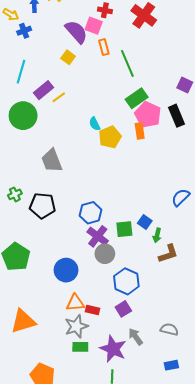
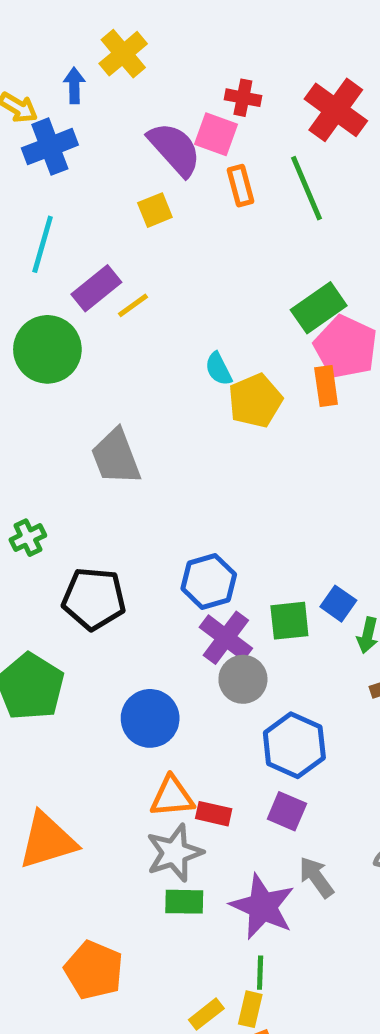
blue cross: (24, 31) -> (50, 147), size x1.5
yellow square: (68, 57) -> (155, 210), turned 32
green line: (127, 63) -> (306, 188), moved
black pentagon: (42, 206) -> (94, 599), moved
purple square: (123, 309) -> (287, 811), turned -35

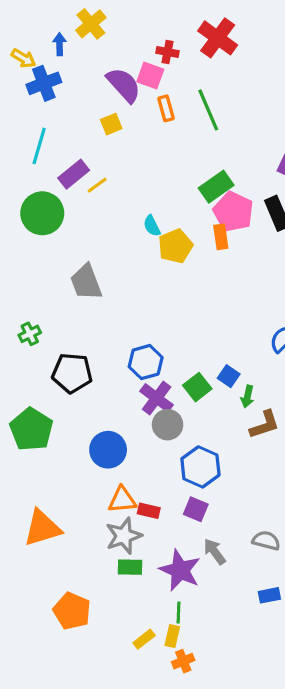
red cross: (336, 110) -> (218, 38), moved
green square: (289, 621) -> (197, 387), turned -32

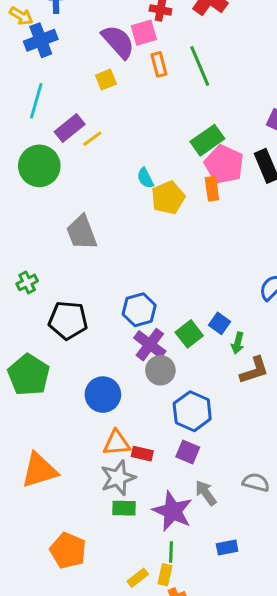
pink square: (150, 75) -> (144, 33), turned -36
blue rectangle: (269, 595) -> (227, 547), moved

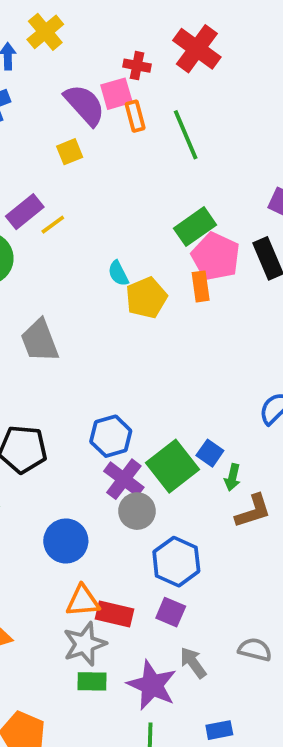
orange rectangle: (159, 64) -> (135, 116), moved
green square: (189, 334) -> (173, 466), size x1.5
red rectangle: (142, 454) -> (115, 614), size x1.4

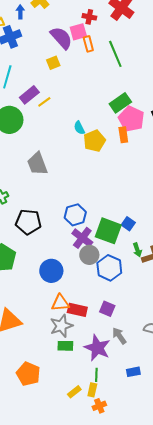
green square: (173, 466) -> (108, 231), turned -32
green arrow: (232, 477) -> (137, 250), moved, turned -32
blue hexagon: (176, 562) -> (109, 268), moved

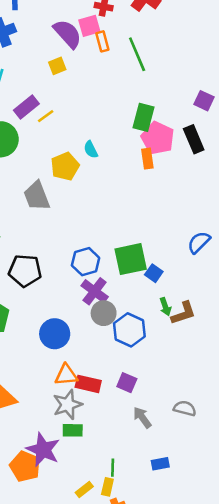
green rectangle: (120, 103) -> (144, 117), turned -40
yellow pentagon: (94, 141) -> (65, 166), moved
green square: (108, 231) -> (131, 259), moved, turned -32
purple star: (97, 348) -> (43, 450), moved

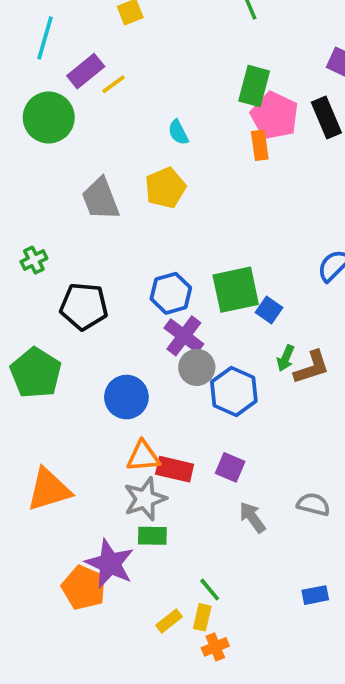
yellow pentagon: (65, 166) -> (165, 188), moved
green arrow: (165, 307) -> (286, 358), turned 42
blue rectangle: (160, 464) -> (315, 595), moved
green line: (113, 468) -> (210, 590), turned -42

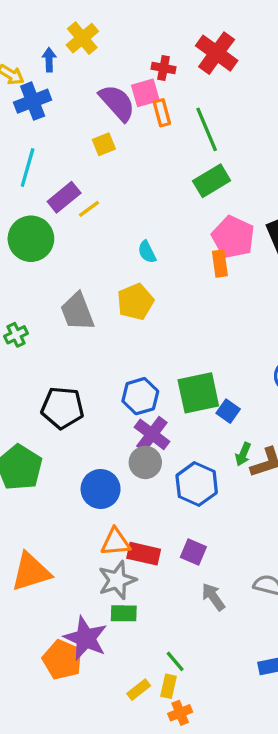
green rectangle: (254, 86) -> (212, 181), moved, turned 44
green cross: (34, 260) -> (16, 335), moved
gray circle: (197, 367) -> (145, 462), moved

